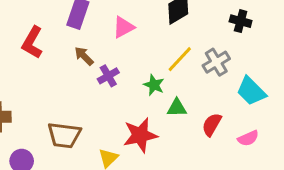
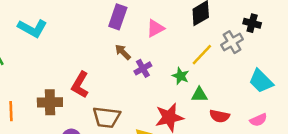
red L-shape: (32, 42) -> (80, 85), moved
gray cross: (216, 62) -> (232, 42), moved
red semicircle: (212, 125) -> (219, 116), moved, turned -108

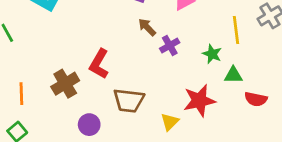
yellow line: (202, 55) -> (236, 30), turned -50
brown cross: (50, 102) -> (65, 84), turned -30

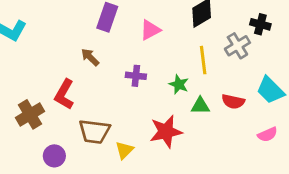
brown arrow: (147, 27) -> (90, 57), moved
purple cross: (170, 46) -> (136, 76), turned 36
red semicircle: (256, 99) -> (233, 102), moved
yellow triangle: (170, 122) -> (124, 150), moved

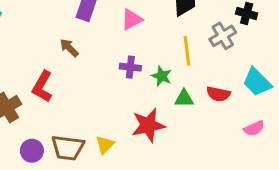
purple cross: (136, 76) -> (130, 67), moved
brown trapezoid: (94, 132) -> (68, 148), moved

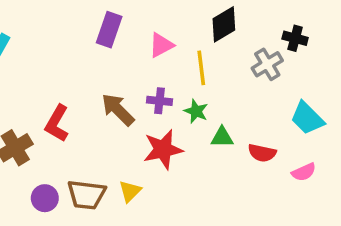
brown arrow: (69, 48) -> (118, 110), moved, size x1.5
yellow line: (187, 51) -> (201, 68), moved
red semicircle: (218, 94) -> (262, 153), moved
red star: (148, 125) -> (163, 149), moved

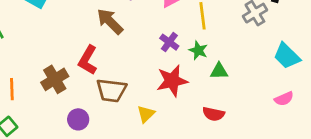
purple cross: (159, 101) -> (169, 42), turned 30
brown arrow: (118, 110) -> (110, 21), moved
red semicircle: (262, 153) -> (214, 114), moved
brown trapezoid: (86, 195) -> (111, 90), moved

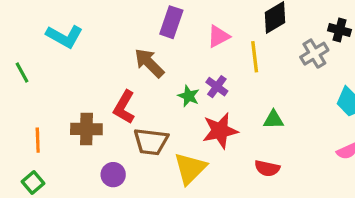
green star: (198, 50) -> (189, 96), moved
brown cross: (55, 79) -> (86, 129), turned 32
yellow triangle: (146, 114) -> (190, 168), size x1.6

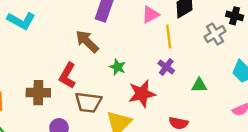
pink triangle: (218, 36) -> (150, 15), moved
purple cross: (217, 87) -> (166, 67), moved
green triangle: (273, 120) -> (199, 85), moved

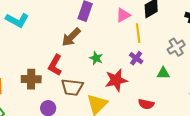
gray cross: (215, 34) -> (176, 47), moved
brown arrow: (87, 41) -> (71, 37), turned -90

